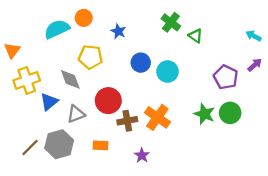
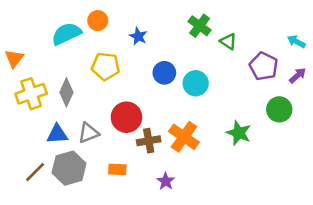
purple pentagon: (226, 77) -> (264, 66), moved
gray diamond: (70, 79) -> (66, 92), moved, turned 45
blue triangle: (49, 102) -> (57, 134), moved, turned 36
green circle: (230, 113) -> (279, 109), moved

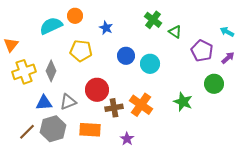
orange rectangle: (117, 169) -> (90, 130), size x1.5

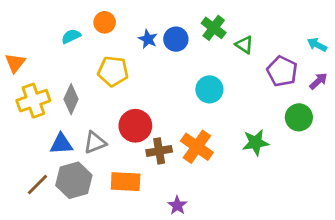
cyan semicircle: (51, 26) -> (71, 36), size x0.6
blue circle: (126, 56) -> (176, 39), moved
green star: (183, 102) -> (256, 143), turned -30
purple star: (127, 139) -> (177, 205), moved

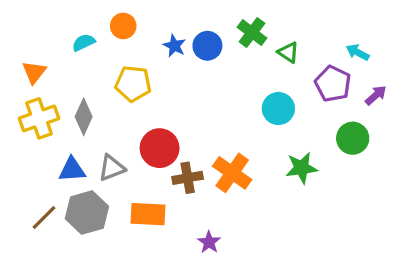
cyan arrow: (317, 45) -> (358, 52), moved
orange triangle: (15, 63) -> (34, 72), moved
cyan circle: (209, 89) -> (278, 108), moved

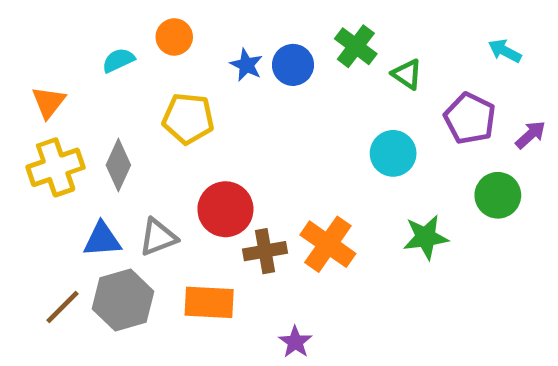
cyan arrow: (358, 52) -> (505, 51), moved

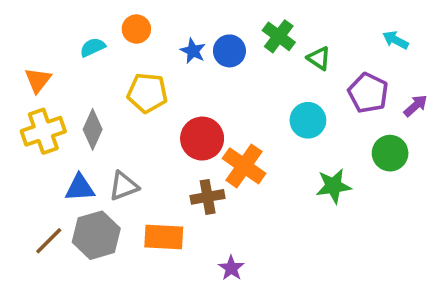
red circle: (225, 209) -> (202, 139), moved
orange cross: (328, 244) -> (244, 166), moved

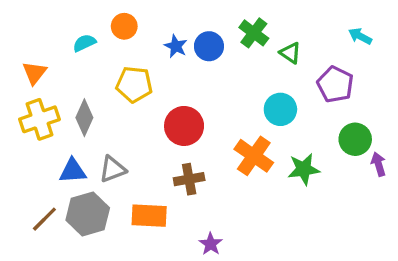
purple arrow: (416, 106) -> (378, 164), moved, turned -65
orange cross: (244, 166) -> (254, 156), moved

